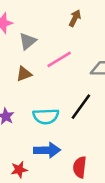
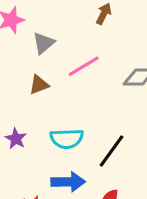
black line: (81, 107) -> (111, 151), moved

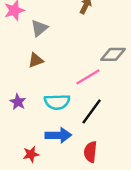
pink line: (84, 66) -> (88, 77), moved

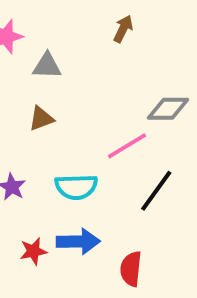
gray triangle: (39, 28) -> (47, 66), turned 42
black line: (92, 111) -> (156, 191), moved
red star: (31, 154) -> (33, 251), moved

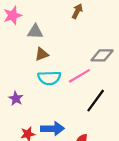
brown triangle: (41, 119) -> (42, 54), moved
cyan semicircle: (76, 187) -> (49, 78), moved

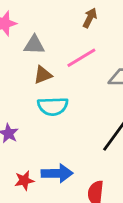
pink line: (79, 76) -> (81, 58), moved

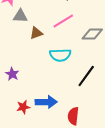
gray triangle: (34, 45) -> (20, 16), moved
cyan semicircle: (53, 106) -> (60, 55), moved

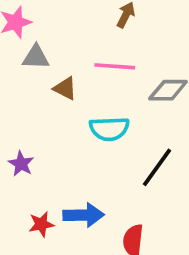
pink line: (63, 21) -> (115, 66), turned 35
brown triangle: (36, 33) -> (65, 88), turned 48

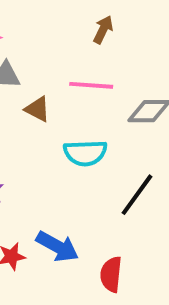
blue arrow: (84, 215) -> (57, 246), turned 30

